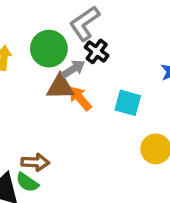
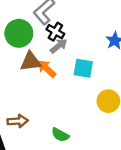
gray arrow: (73, 69) -> (59, 46), moved
green semicircle: (27, 182) -> (60, 135), moved

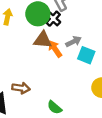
black cross: (55, 32) -> (53, 19), moved
gray arrow: (59, 46) -> (74, 42), moved

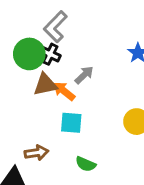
cyan square: (86, 55) -> (71, 123), moved

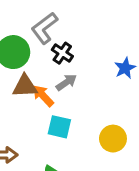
black cross: (50, 54) -> (62, 53), moved
cyan square: (71, 123) -> (59, 127), moved

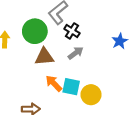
orange arrow: (43, 96) -> (54, 83), moved
yellow circle: (113, 139) -> (91, 95), moved

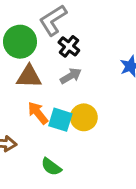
yellow circle: (91, 95) -> (84, 117), moved

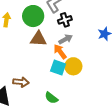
black cross: (69, 46) -> (65, 20), turned 32
orange arrow: (38, 113) -> (60, 52), moved

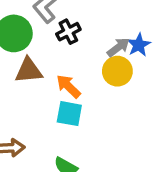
gray arrow: (66, 39) -> (118, 47), moved
yellow circle: (73, 66) -> (117, 71), moved

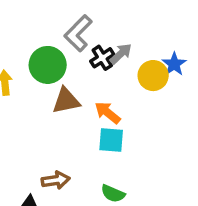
gray arrow: (118, 47) -> (121, 54), moved
yellow circle: (117, 71) -> (153, 76), moved

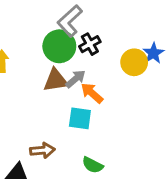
gray arrow: (121, 54) -> (76, 79), moved
green circle: (48, 65) -> (59, 46), moved
cyan square: (111, 140) -> (80, 118), moved

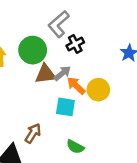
green circle: (59, 46) -> (33, 50), moved
yellow circle: (134, 62) -> (98, 90), moved
brown arrow: (42, 150) -> (33, 133), turned -54

